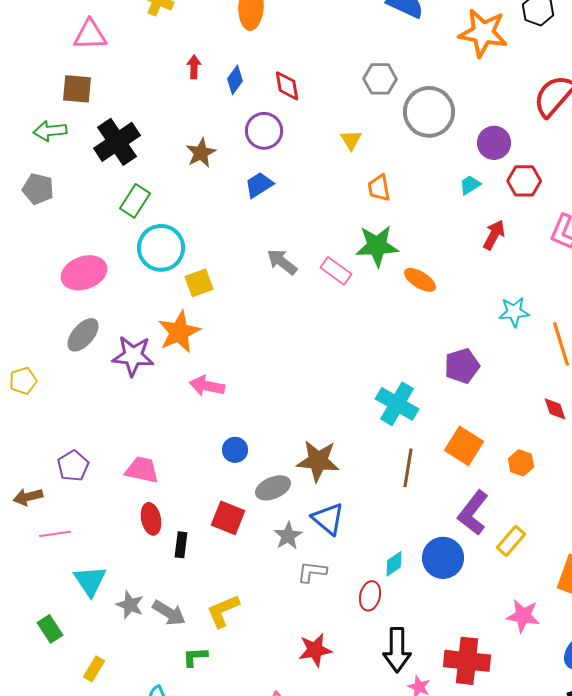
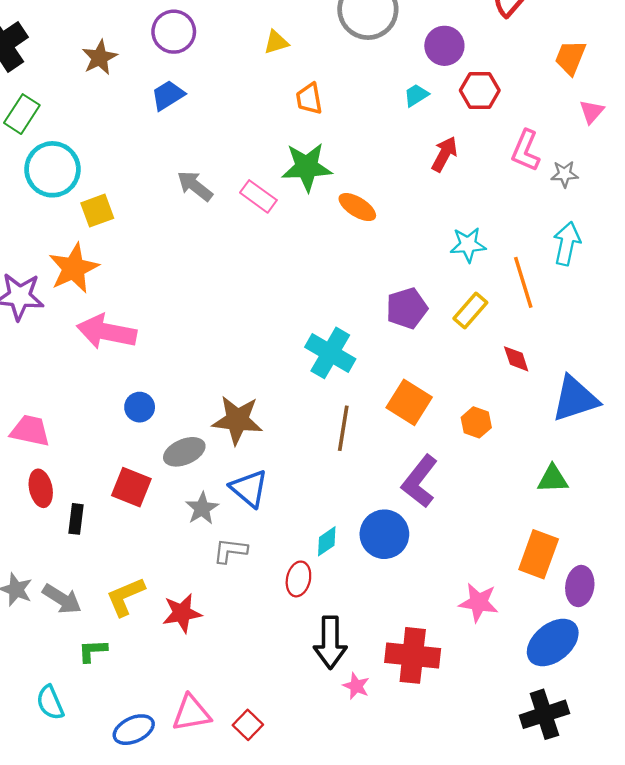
yellow triangle: (351, 140) -> (276, 42), turned 45
pink arrow: (207, 386) -> (107, 332), size x1.4
yellow rectangle: (511, 541) -> (470, 311), moved
red star: (315, 650) -> (182, 613), moved

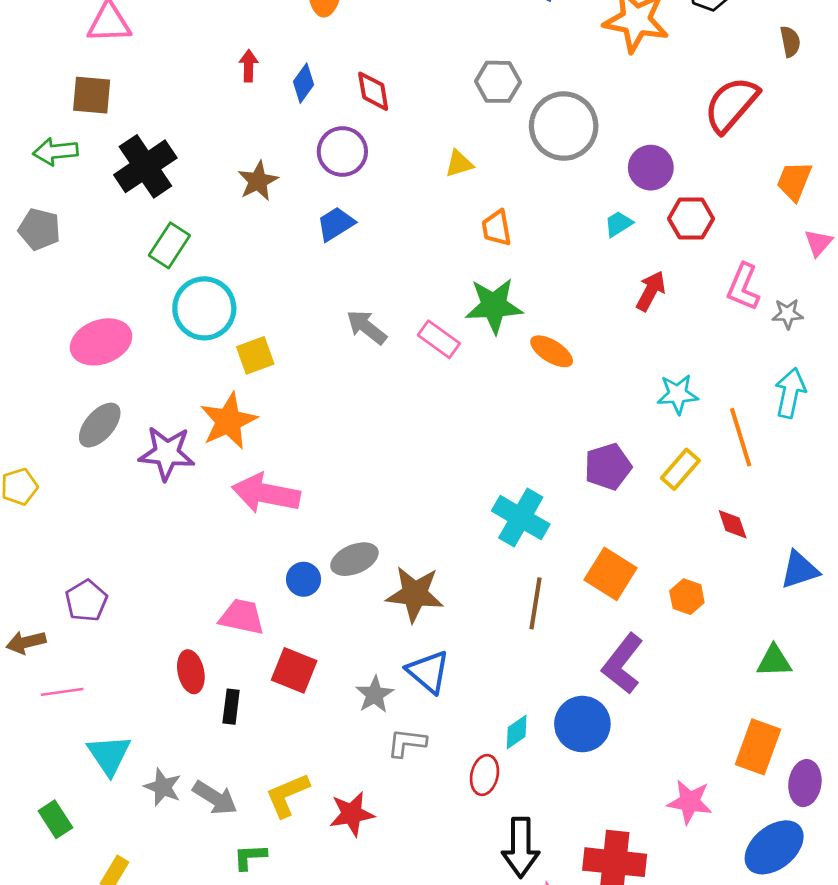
blue triangle: (575, 399) -> (800, 570), size x0.7
pink trapezoid: (30, 431) -> (242, 617), moved
gray ellipse: (184, 452) -> (354, 559), moved

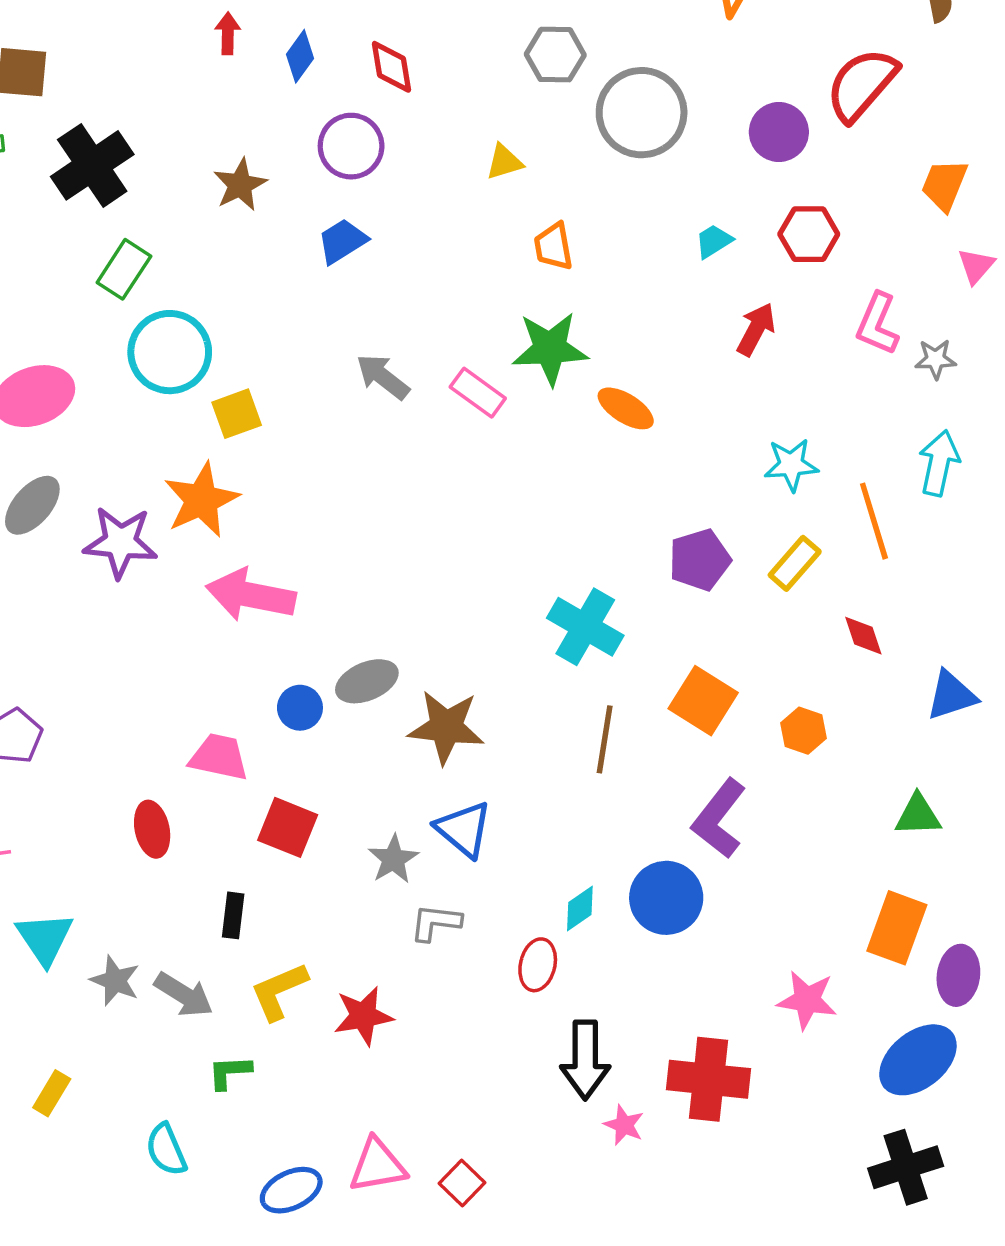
purple circle: (651, 168) -> (779, 132), moved
black rectangle: (231, 707) -> (233, 915), moved

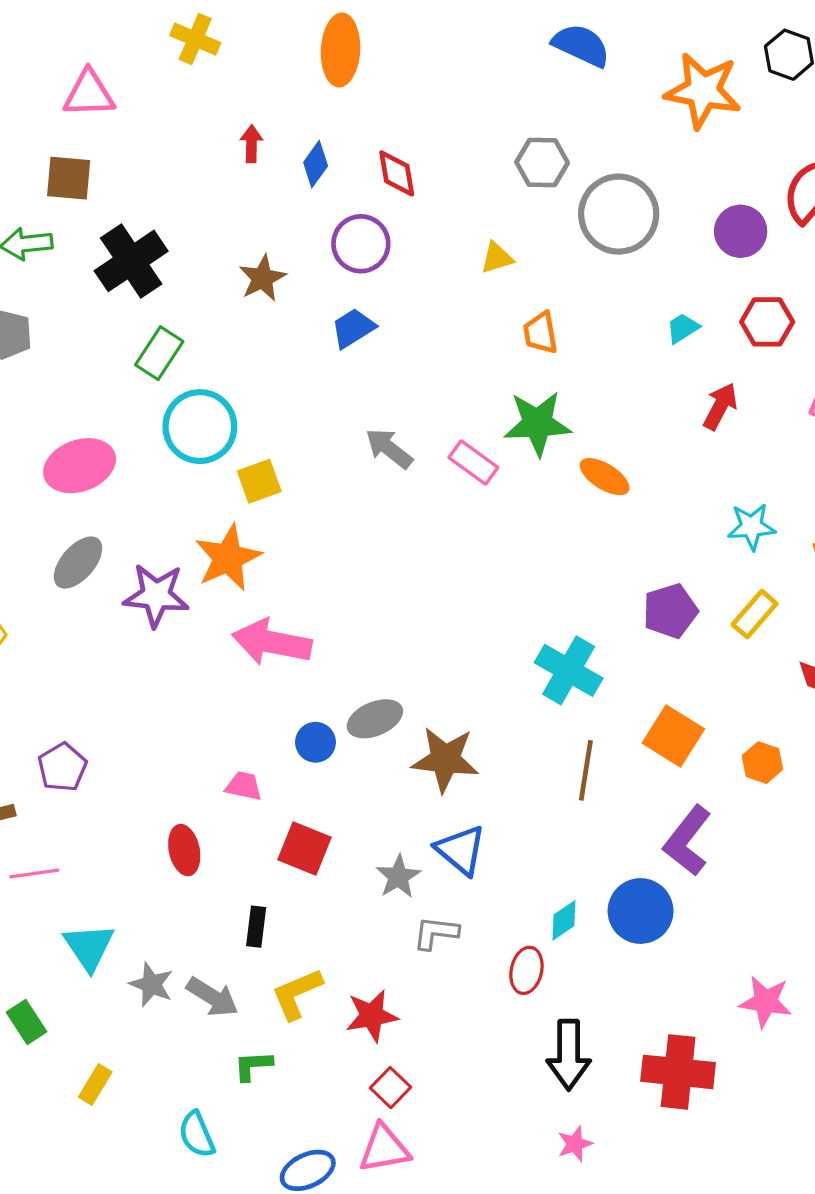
pink trapezoid: (219, 757) -> (244, 786), size x0.7
pink star: (624, 1125) -> (575, 1144), moved, turned 30
red square: (462, 1183) -> (391, 1088), moved

